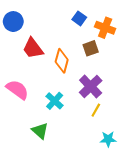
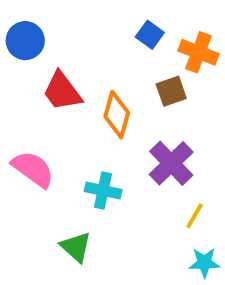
cyan cross: (55, 101) -> (103, 191), turned -30
yellow line: (96, 110) -> (195, 216), moved

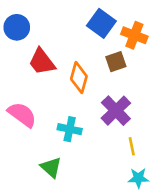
blue square: (150, 35) -> (101, 23), size x1.5
yellow line: (195, 216) -> (132, 146), turned -42

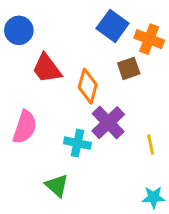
purple cross: (116, 111) -> (108, 123), moved
pink semicircle: (22, 115) -> (25, 127), turned 72
yellow line: (132, 146) -> (151, 145), moved

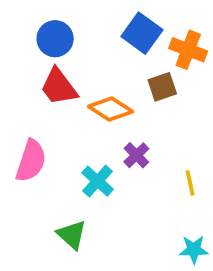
blue circle: (19, 30) -> (55, 39), moved
orange diamond: (88, 86) -> (111, 109), turned -72
purple cross: (108, 123) -> (136, 155), size x0.6
cyan cross: (77, 143) -> (98, 181), turned 30

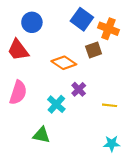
red trapezoid: (59, 87) -> (18, 50), moved
yellow line: (190, 183) -> (110, 105), turned -72
green triangle: (72, 235) -> (41, 135), turned -30

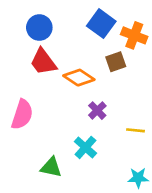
red trapezoid: (18, 50) -> (43, 62), moved
cyan cross: (56, 104) -> (85, 147), moved

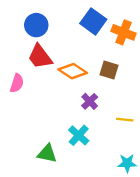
brown square: (116, 62) -> (109, 70), moved, turned 36
pink semicircle: (22, 115) -> (17, 83), moved, size x0.7

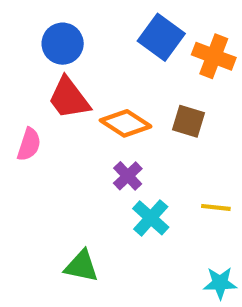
purple cross: (90, 101) -> (128, 176), moved
cyan cross: (79, 135) -> (151, 218), moved

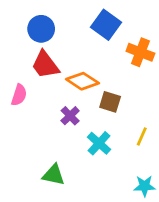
orange cross: (214, 56) -> (140, 52), moved
brown square: (189, 121) -> (110, 102), moved
purple cross: (128, 176) -> (70, 116), moved
yellow line: (216, 207) -> (142, 136), turned -72

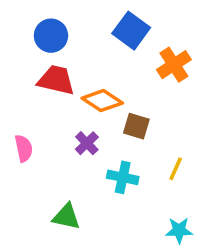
orange cross: (140, 52) -> (174, 65), turned 36
red trapezoid: (45, 65) -> (56, 80), turned 140
pink semicircle: (19, 95) -> (24, 148), moved, turned -30
cyan cross: (99, 143) -> (123, 177), turned -30

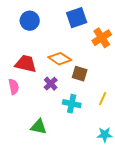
blue square: (131, 31) -> (77, 18), turned 35
red trapezoid: (56, 80) -> (26, 64), moved

